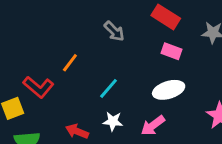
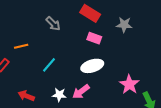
orange line: (70, 63) -> (21, 46), turned 40
white star: (113, 121) -> (59, 95), moved

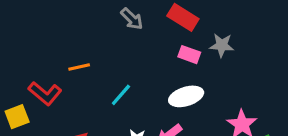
gray arrow: (53, 24) -> (132, 19), moved
gray star: (124, 25) -> (222, 45), moved

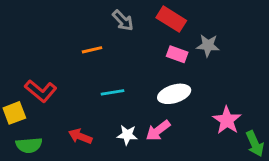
orange line: (79, 67) -> (92, 50), moved
cyan line: (121, 95) -> (113, 92), turned 40

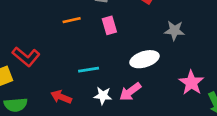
gray star: (208, 45) -> (174, 31), moved
pink rectangle: (177, 54) -> (109, 25), moved, turned 54
cyan line: (113, 92) -> (89, 70), moved

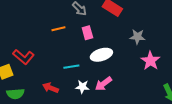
white ellipse: (145, 59) -> (101, 55), moved
pink star: (191, 83) -> (150, 61), moved

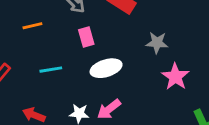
orange line: (58, 29) -> (32, 26), moved
cyan line: (71, 67) -> (51, 70), moved

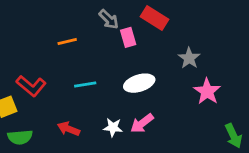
pink rectangle: (86, 37) -> (128, 37), moved
gray star: (157, 43) -> (189, 58), turned 30

